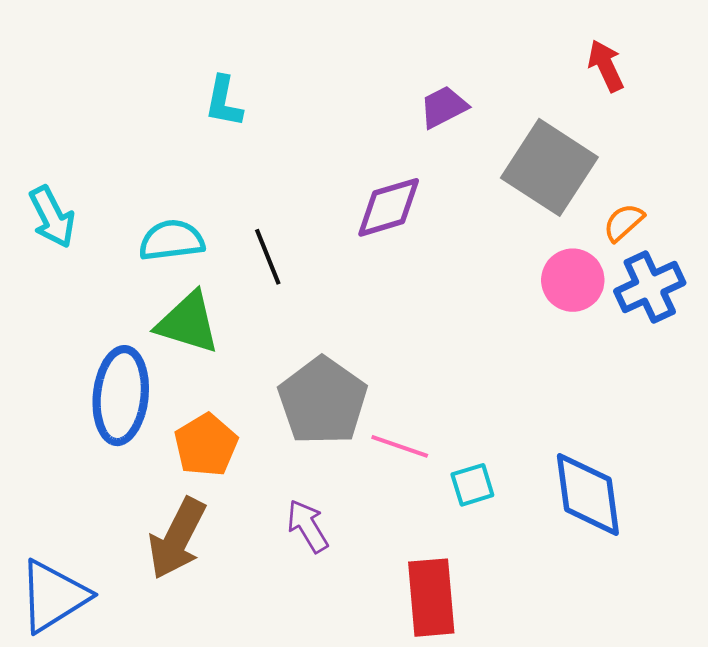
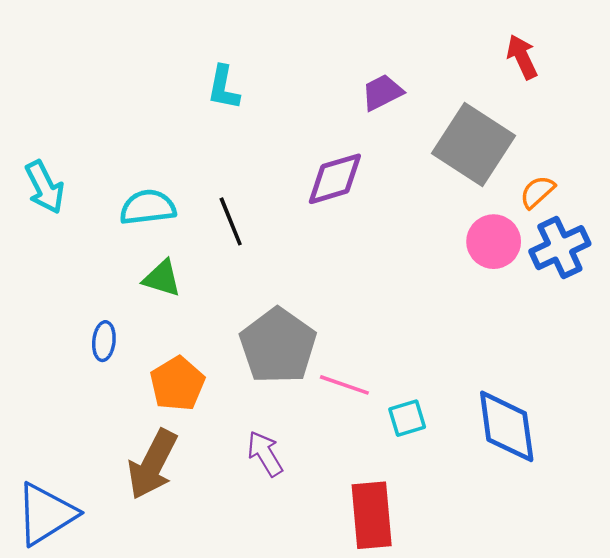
cyan L-shape: (224, 102) -> (224, 88), moved
green triangle: (188, 323) -> (162, 278), size x0.7
blue ellipse: (121, 396) -> (104, 341), size x0.5

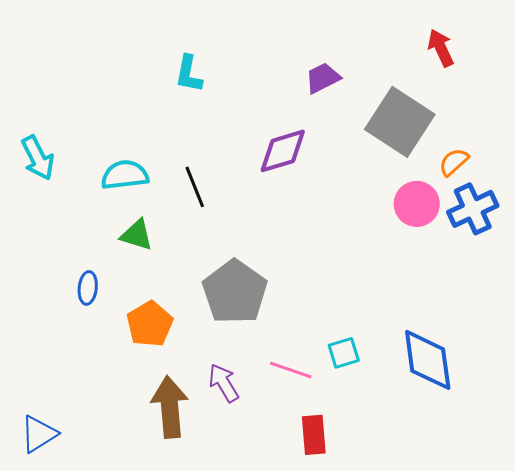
pink line: (344, 385) -> (291, 370), moved
brown arrow: (152, 464) -> (170, 407), moved, turned 148
blue triangle: (46, 514) -> (39, 434), size x0.7
red rectangle: (372, 515) -> (314, 435), size x0.7

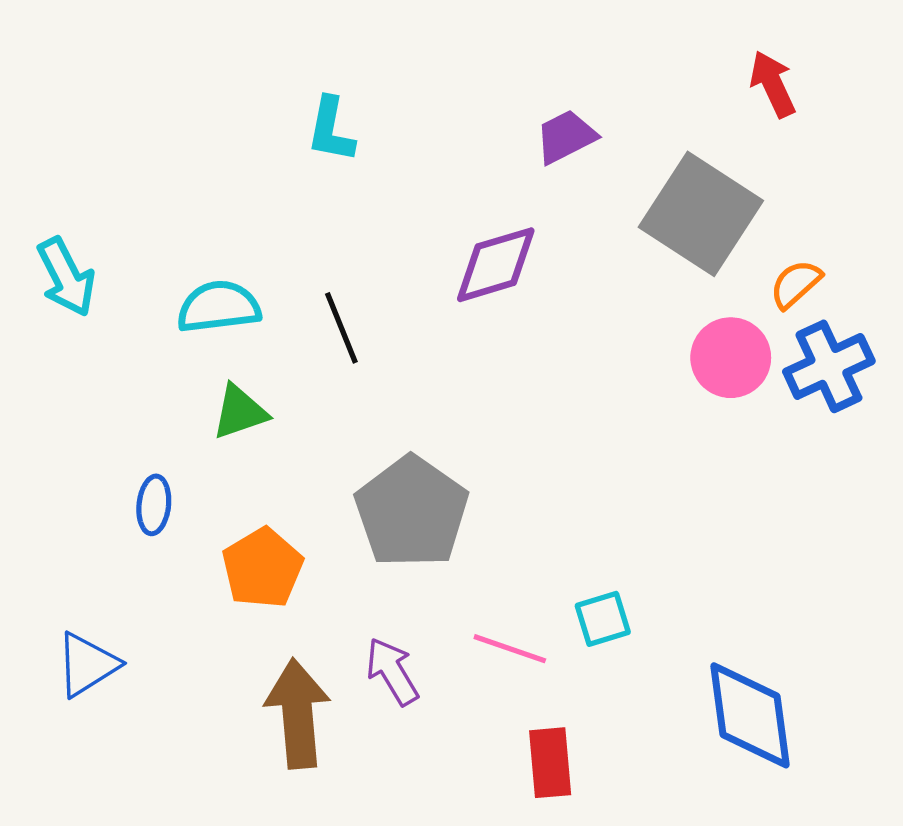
green triangle: (137, 235) -> (240, 412), turned -36
blue diamond: (428, 360) -> (750, 715), moved
blue triangle: (39, 434) -> (87, 665), moved

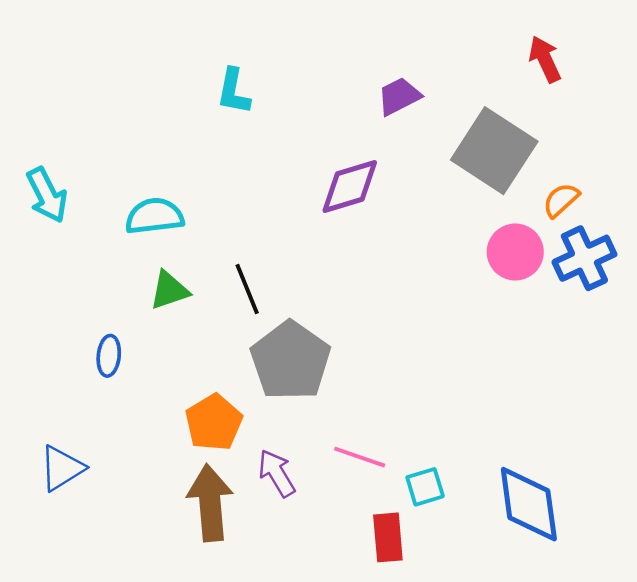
black line: (341, 328) -> (247, 289), moved
orange pentagon: (263, 568) -> (214, 423), moved
cyan square: (603, 619) -> (425, 487), moved

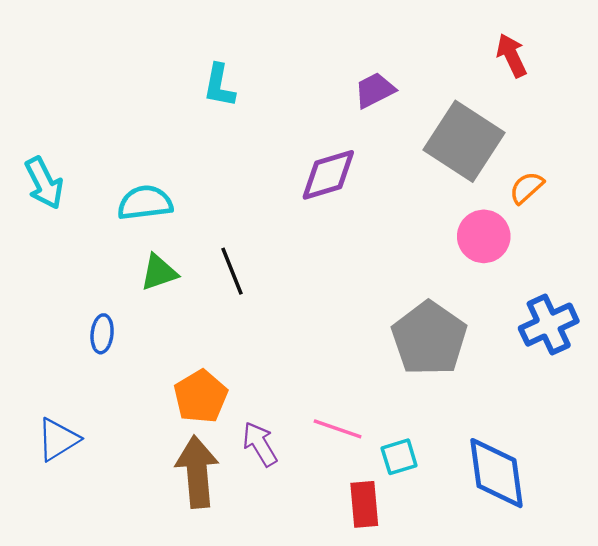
blue cross: (584, 258) -> (549, 325), moved
gray pentagon: (290, 361) -> (429, 338), moved

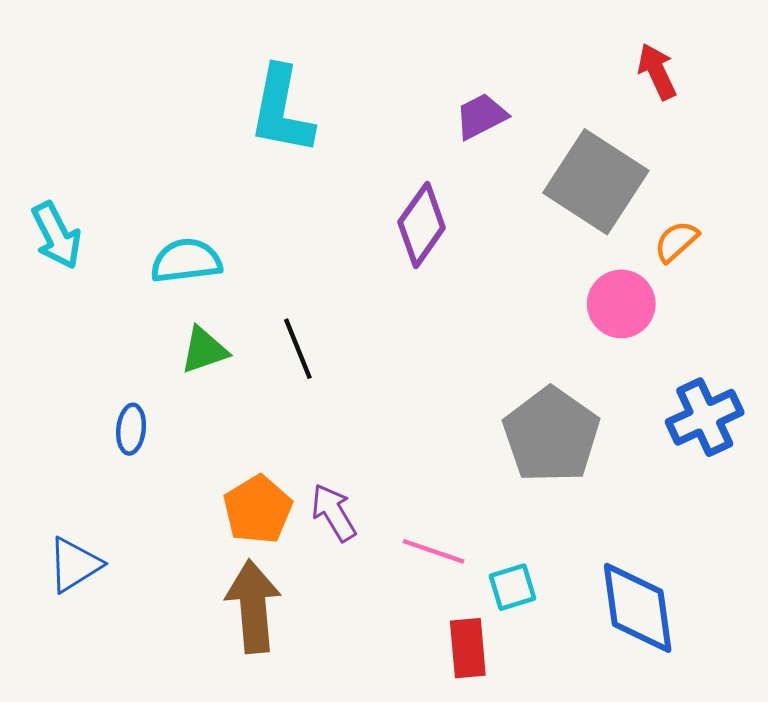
cyan L-shape: (219, 86) -> (282, 110), size x1.6
purple diamond: (328, 175) -> (422, 225), turned -38
purple arrow: (260, 444) -> (334, 513), moved

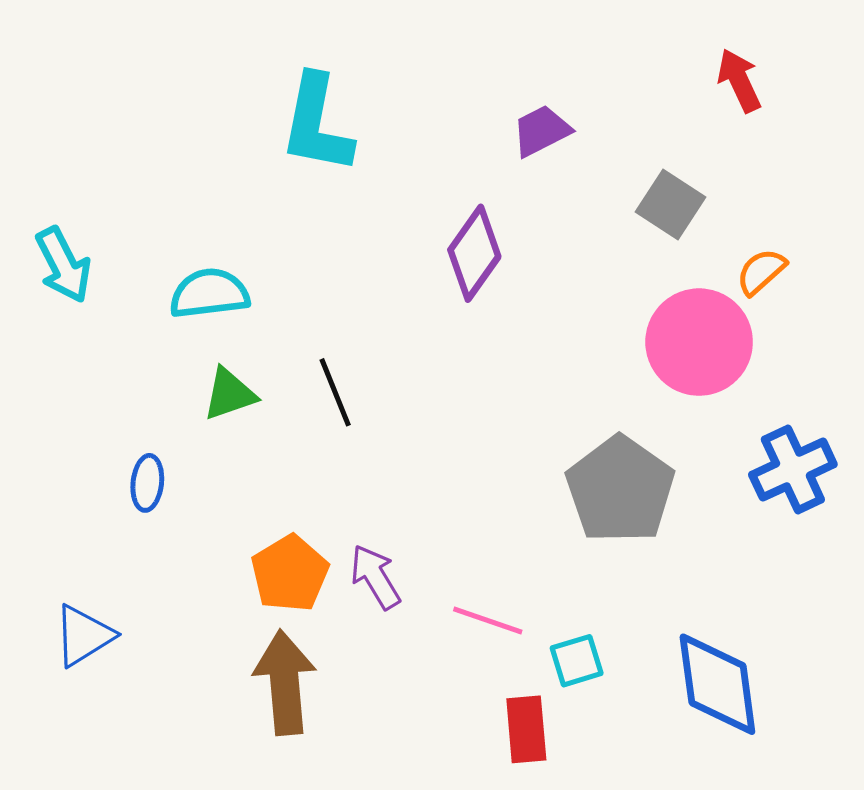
gray square: (596, 182) -> (671, 205), size x0.6
pink circle: (621, 304) -> (699, 342), size x1.4

